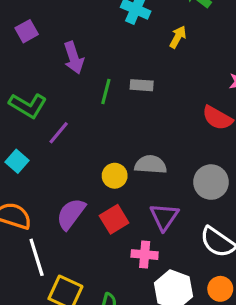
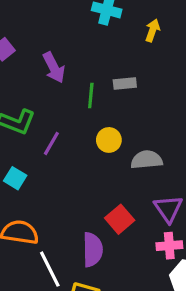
yellow circle: (115, 176) -> (109, 140), moved
purple semicircle: (71, 214) -> (93, 250), moved, turned 152
pink cross: (145, 255) -> (169, 246), moved

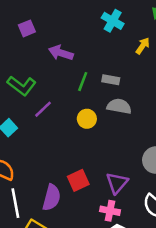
purple arrow: (54, 68) -> (61, 53), turned 120
gray semicircle: (147, 160) -> (119, 106), moved

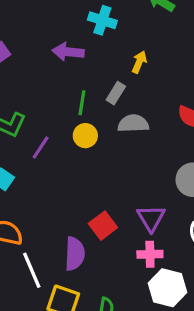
yellow arrow: (143, 46) -> (139, 62), moved
purple arrow: (61, 53) -> (68, 52), moved
gray rectangle: (111, 80) -> (116, 93), turned -56
yellow circle: (87, 119) -> (85, 136), moved

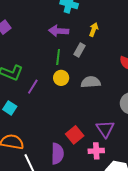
purple arrow: (68, 52) -> (59, 31), moved
gray semicircle: (133, 124) -> (91, 82), moved
pink cross: (150, 254) -> (96, 151), moved

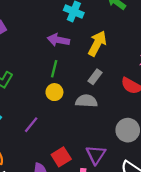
yellow arrow: (94, 30) -> (97, 43), size x1.6
gray rectangle: (80, 50) -> (95, 77), moved
purple line: (33, 87) -> (31, 125), moved

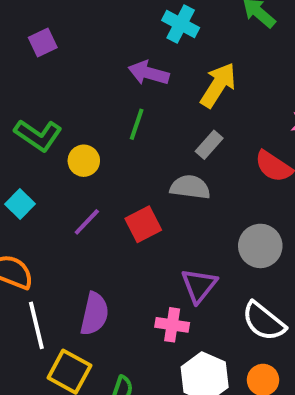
yellow circle: (54, 92) -> (84, 161), moved
red square: (61, 157) -> (143, 224), moved

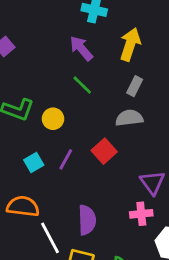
purple arrow: (149, 73) -> (81, 48), turned 48
green line: (137, 124) -> (82, 85), turned -50
cyan square: (20, 204) -> (34, 162), moved, turned 30

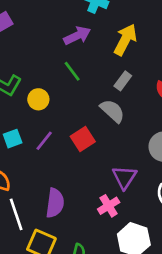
purple arrow: (81, 48) -> (77, 36), turned 96
gray semicircle: (129, 118) -> (112, 111), turned 40
pink cross: (141, 214) -> (109, 206), turned -35

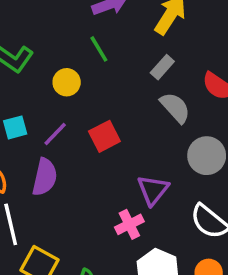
yellow circle: (38, 99) -> (67, 82), moved
gray semicircle: (112, 111) -> (175, 108), moved
purple semicircle: (55, 203) -> (45, 177), moved

